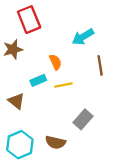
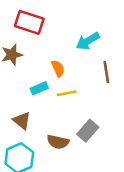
red rectangle: (29, 20) -> (29, 22), turned -50
brown triangle: (16, 101) -> (22, 121), moved
brown semicircle: (55, 142) -> (58, 142), moved

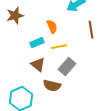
brown triangle: (22, 121) -> (38, 65), moved
gray rectangle: (88, 131) -> (67, 67), moved

